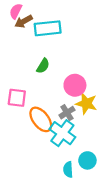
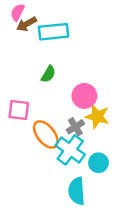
cyan circle: (87, 160) -> (98, 163), moved
cyan semicircle: (68, 170) -> (77, 191), size x1.5

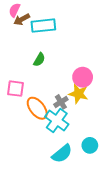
pink circle: (84, 96) -> (83, 77), moved
cyan circle: (98, 163) -> (90, 145), moved
cyan semicircle: (77, 191) -> (62, 154), turned -125

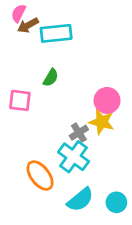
pink square: (15, 89) -> (20, 100), moved
orange ellipse: (37, 108) -> (40, 176), moved
cyan circle: (90, 145) -> (116, 202), moved

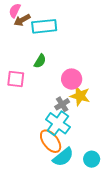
pink circle: (107, 100) -> (72, 79), moved
orange ellipse: (40, 176) -> (51, 141), moved

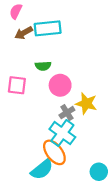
brown arrow: (22, 20) -> (24, 33), moved
green semicircle: (40, 61) -> (43, 66), turned 56
pink circle: (72, 79) -> (60, 85), moved
cyan semicircle: (63, 157) -> (42, 169), moved

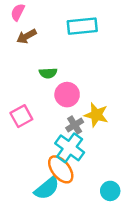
cyan rectangle: (48, 28) -> (82, 26), moved
pink square: (17, 85) -> (21, 116), moved, turned -36

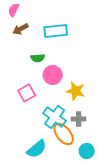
cyan rectangle: (82, 26) -> (56, 31), moved
pink square: (21, 116) -> (27, 93), moved
gray cross: (75, 125) -> (79, 119), moved, turned 32
orange ellipse: (61, 169) -> (64, 134), moved

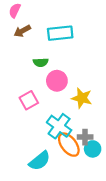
gray cross: (79, 119) -> (85, 137), moved
cyan circle: (87, 151) -> (93, 149), moved

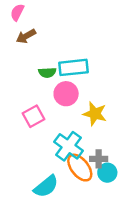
cyan rectangle: (60, 33) -> (74, 67), moved

